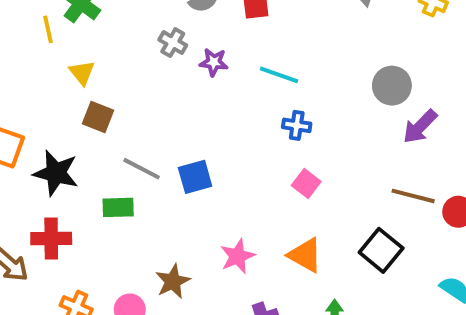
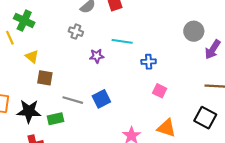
purple star: (214, 62) -> (97, 56), moved
cyan line: (279, 75) -> (122, 41), moved
green rectangle: (118, 207) -> (56, 119), moved

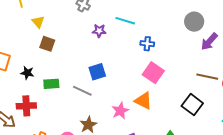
pink square: (160, 91) -> (153, 73), size x1.5
gray line: (73, 100) -> (82, 91), moved
black star: (29, 111) -> (27, 73), size x0.6
orange triangle: (166, 128) -> (143, 101), moved

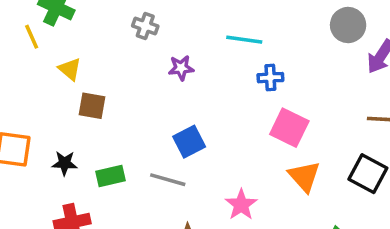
cyan line: (125, 21) -> (244, 40), moved
orange triangle: (143, 101) -> (304, 176), moved, turned 30

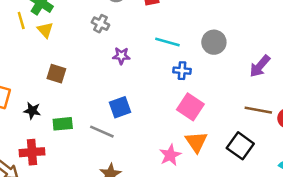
gray circle: (348, 25) -> (214, 42), moved
yellow triangle: (70, 69) -> (45, 30), moved
pink star: (241, 205) -> (170, 155), moved

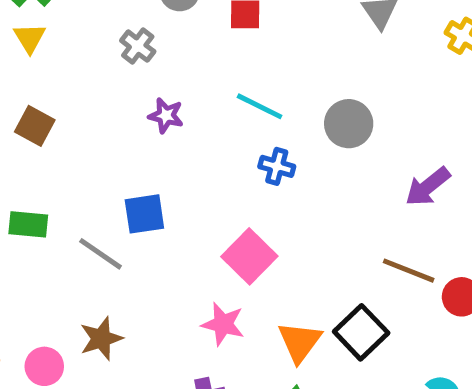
pink square: (190, 107) -> (249, 256), moved
orange triangle: (196, 142) -> (300, 342), moved
pink star: (170, 155) -> (223, 324), turned 30

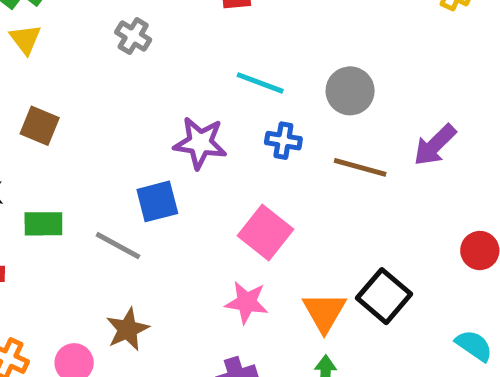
purple star: (166, 115) -> (200, 143), moved, size x1.5
brown line: (409, 271) -> (360, 167), moved

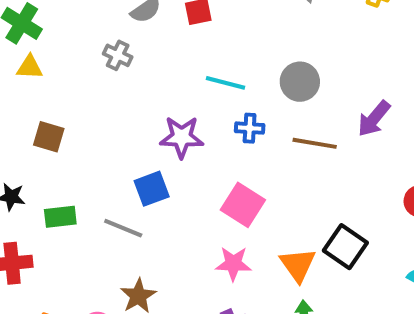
yellow triangle: (25, 39) -> (30, 67), turned -44

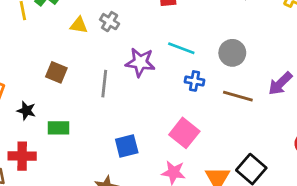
yellow triangle: (30, 67) -> (79, 25), moved
purple star: (182, 137) -> (140, 62), moved
blue square: (152, 189) -> (127, 146), moved
gray line: (123, 228) -> (104, 84), moved, turned 68

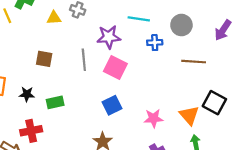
gray circle: (232, 53) -> (181, 25), moved
brown line: (238, 96) -> (194, 62), moved
pink square: (184, 133) -> (115, 68), moved

